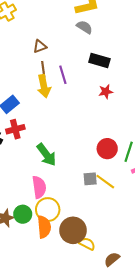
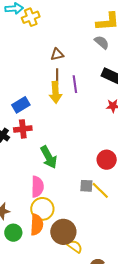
green circle: (23, 214) -> (13, 233), moved

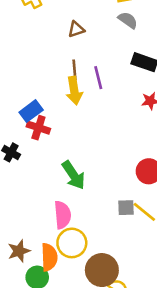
brown triangle: (57, 54) -> (76, 29), moved
red cross: (23, 129) -> (38, 128), moved, turned 30
orange semicircle: (37, 225) -> (49, 257), moved

